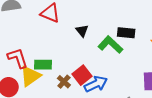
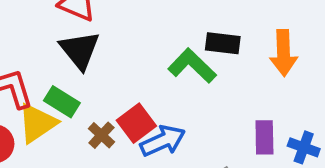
black triangle: (82, 31) -> (80, 50), moved, size x1.6
green rectangle: (43, 65) -> (62, 102), turned 30

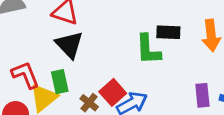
green L-shape: (192, 66) -> (148, 49), turned -132
green rectangle: (62, 102) -> (60, 82), turned 50

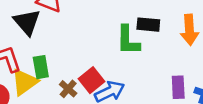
black triangle: (69, 45) -> (27, 22), moved

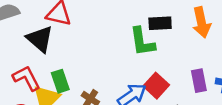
red square: (91, 80) -> (156, 86), moved

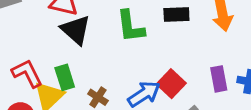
black triangle: (40, 39) -> (76, 30), moved
green L-shape: (142, 42) -> (130, 26), moved

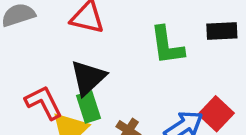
black triangle: (76, 30) -> (88, 78), moved, turned 36

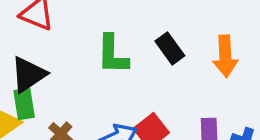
black rectangle: (222, 31) -> (170, 48), turned 48

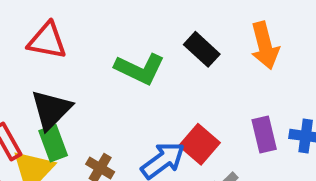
green L-shape: (112, 54) -> (140, 69), turned -54

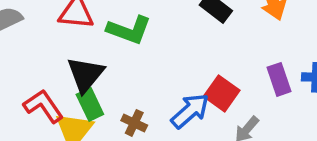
green L-shape: (140, 69) -> (129, 30), moved

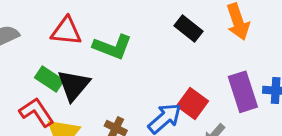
purple rectangle: (279, 79) -> (243, 92), size x1.4
green rectangle: (90, 104) -> (49, 79), moved, turned -32

